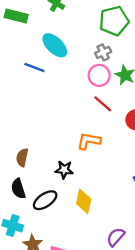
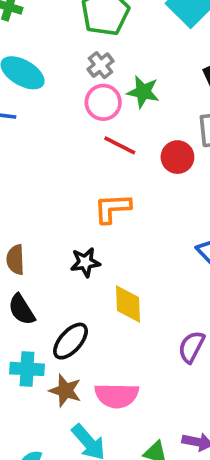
black ellipse: (45, 200) -> (71, 341), moved

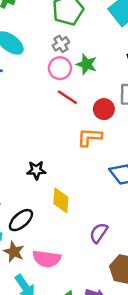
orange L-shape: (112, 208) -> (90, 137), moved

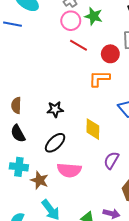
yellow diamond: (61, 200) -> (93, 129), moved
black ellipse: (21, 220) -> (55, 143), moved
pink semicircle: (47, 259) -> (69, 170), moved

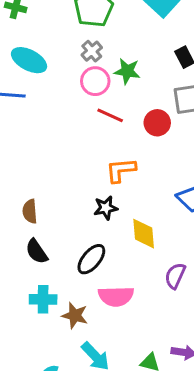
orange L-shape: (99, 79) -> (121, 170), moved
black star: (55, 109) -> (106, 208), moved

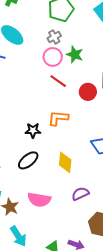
black star: (106, 208) -> (33, 130), moved
black ellipse: (91, 259) -> (28, 160), moved
purple semicircle: (175, 276) -> (80, 194), turned 30

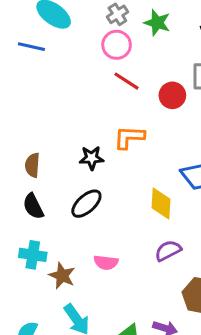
green star: (75, 54) -> (157, 23), moved
yellow diamond: (65, 162) -> (161, 204), moved
pink semicircle: (39, 200) -> (106, 262), size x0.7

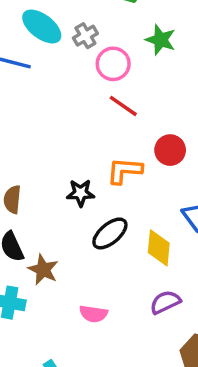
gray cross: (117, 14) -> (85, 36), moved
red circle: (172, 95) -> (170, 150), moved
black ellipse: (86, 204) -> (110, 233), moved
brown star: (62, 276) -> (43, 270), moved

